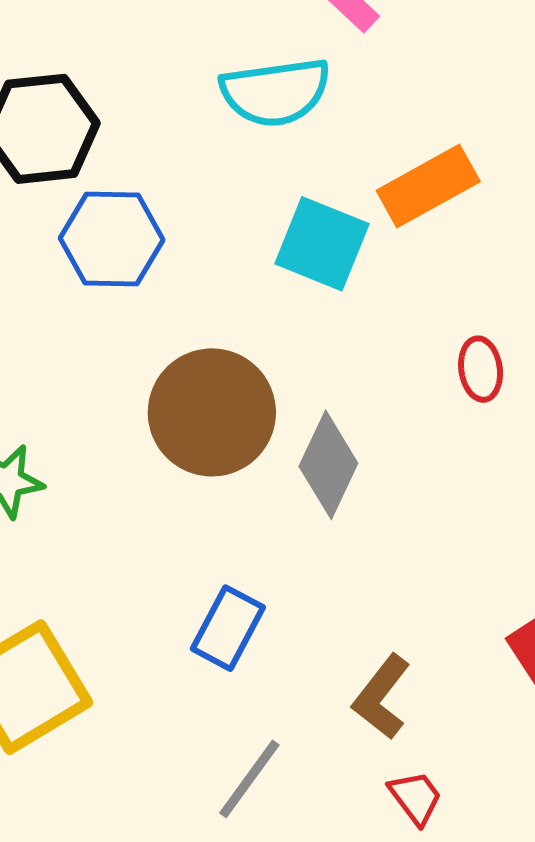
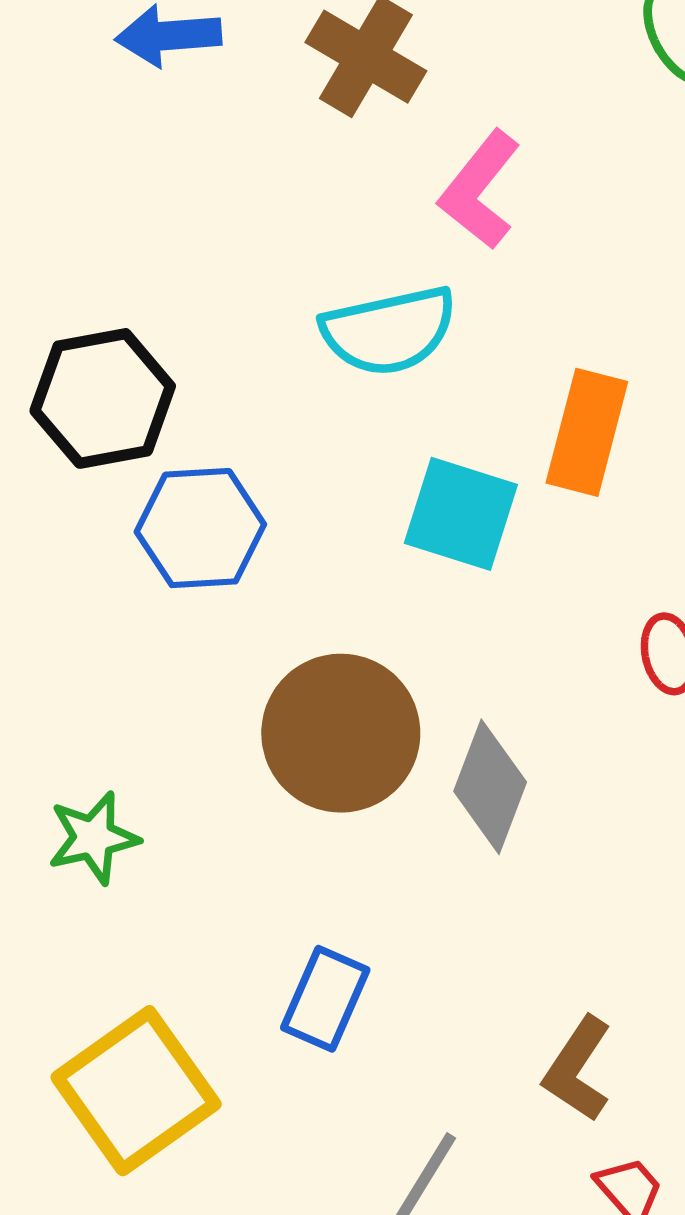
orange rectangle: (428, 186) -> (587, 432), turned -42
blue rectangle: (228, 628) -> (325, 999), moved

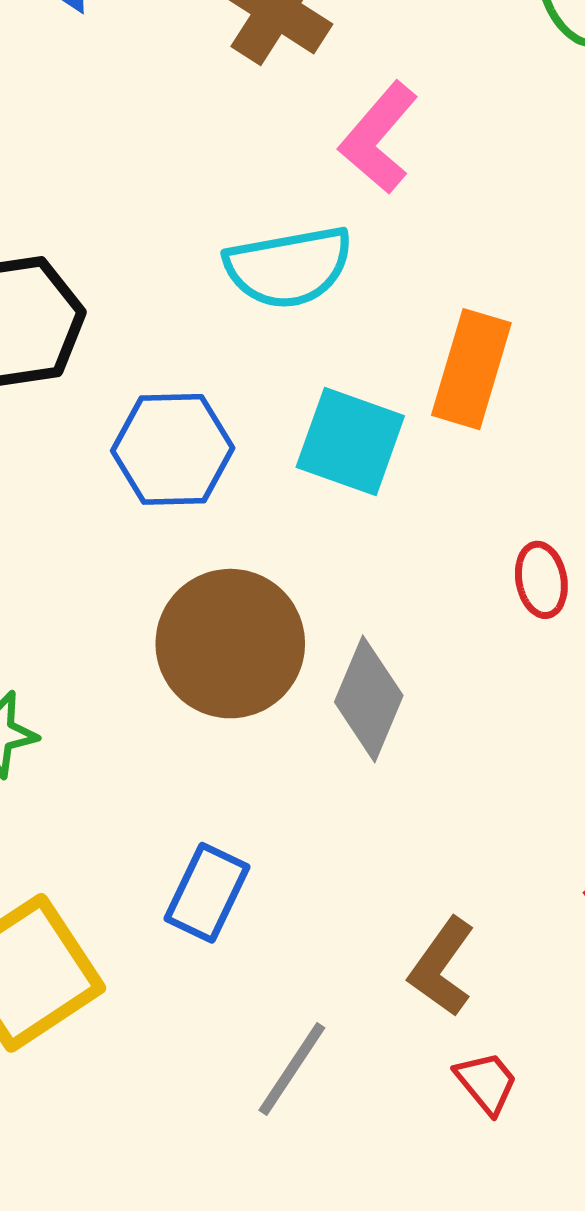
blue hexagon: (200, 528) -> (173, 449), moved

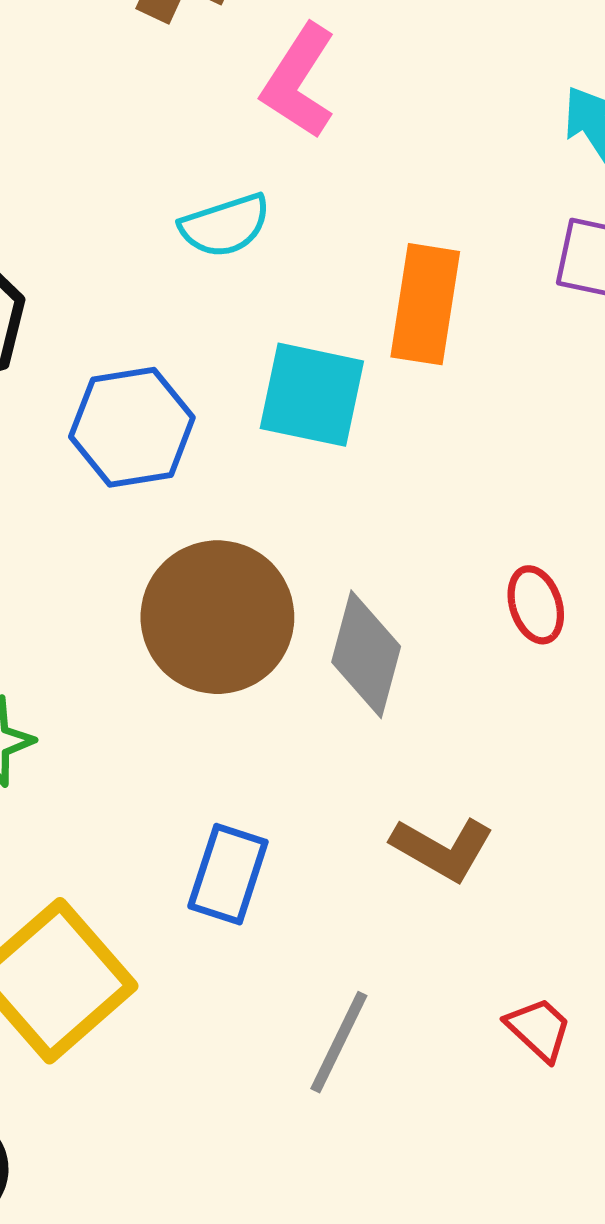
cyan semicircle: (289, 267) -> (225, 225), size x0.7
red ellipse: (541, 580) -> (536, 605), moved
brown L-shape: (442, 967) -> (442, 849), moved, turned -88

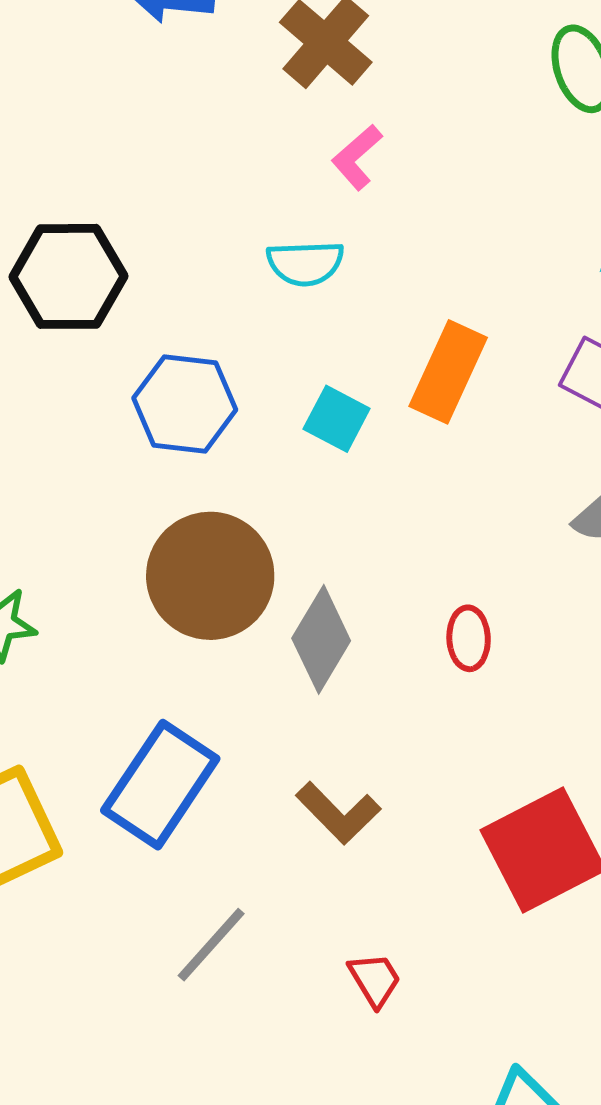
pink L-shape: (299, 81) -> (357, 157), moved, size x0.7
cyan square: (312, 395) -> (337, 419), size x0.7
blue rectangle: (228, 874) -> (160, 785), size x1.5

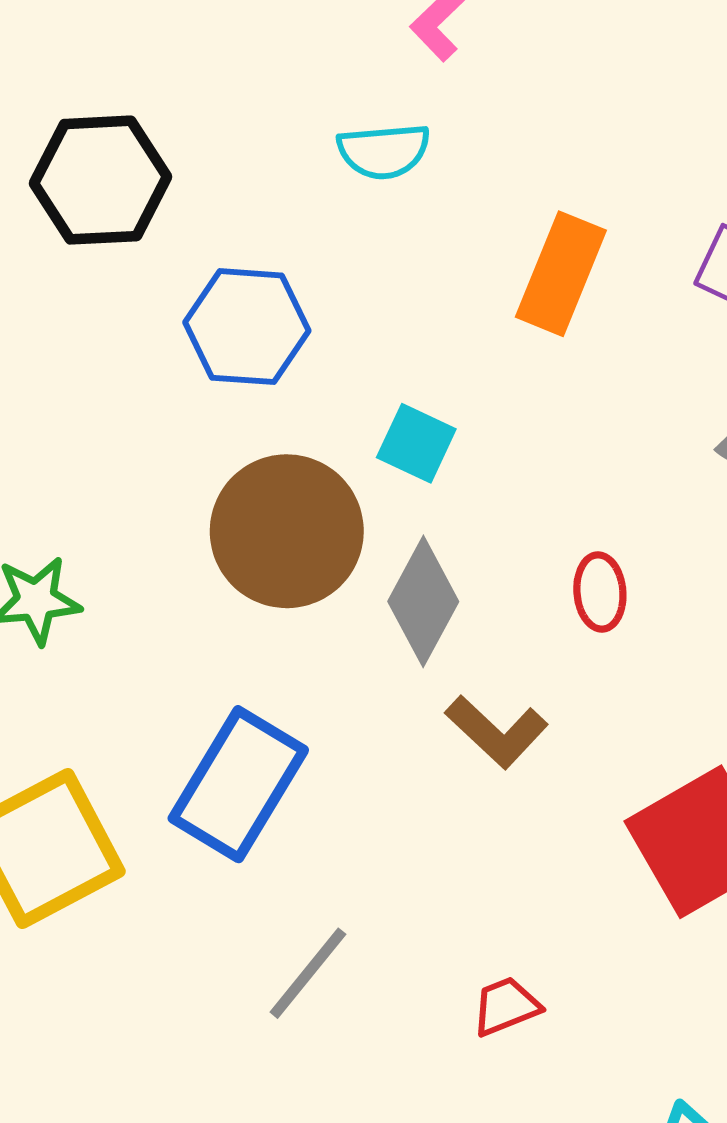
cyan square: (337, 419) -> (416, 443), moved
brown L-shape: (338, 813) -> (497, 732), moved
red trapezoid: (375, 980) -> (506, 1006), turned -78

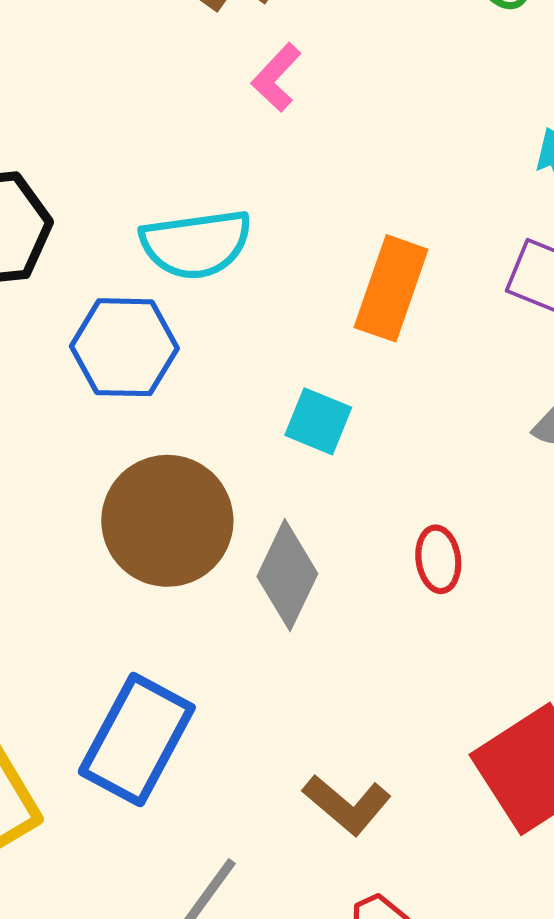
cyan semicircle: (384, 151) -> (196, 244), moved, size x1.4
cyan square: (416, 443) -> (318, 421), moved
brown L-shape: (497, 732) -> (347, 805), moved

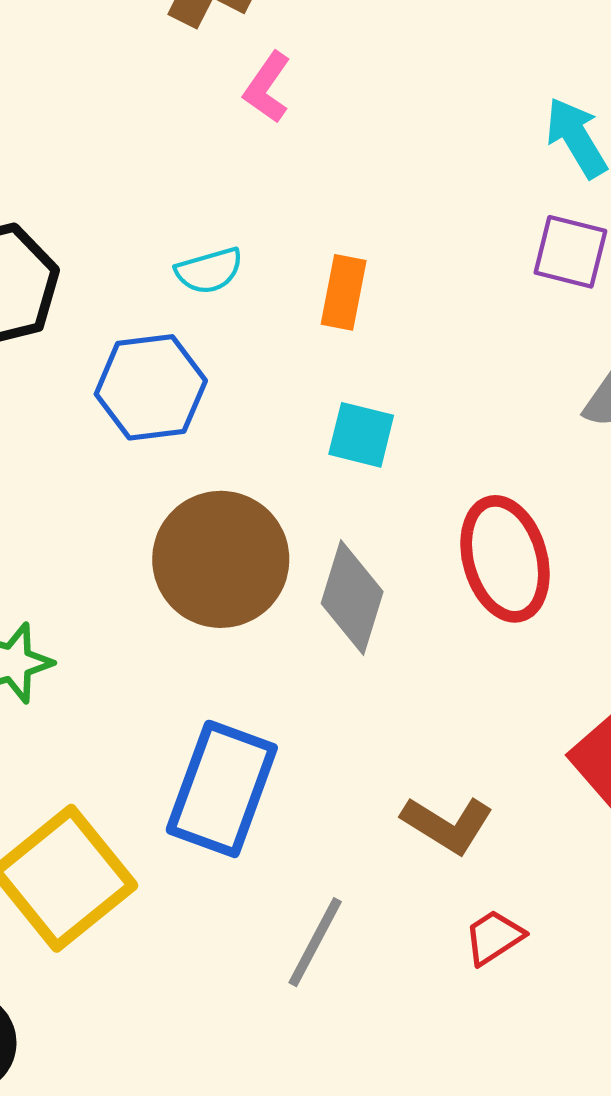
cyan semicircle: (196, 244) -> (209, 271), size x0.6
orange rectangle: (391, 288) -> (344, 292), moved, size x0.7
red ellipse: (438, 559) -> (505, 559), size x1.8

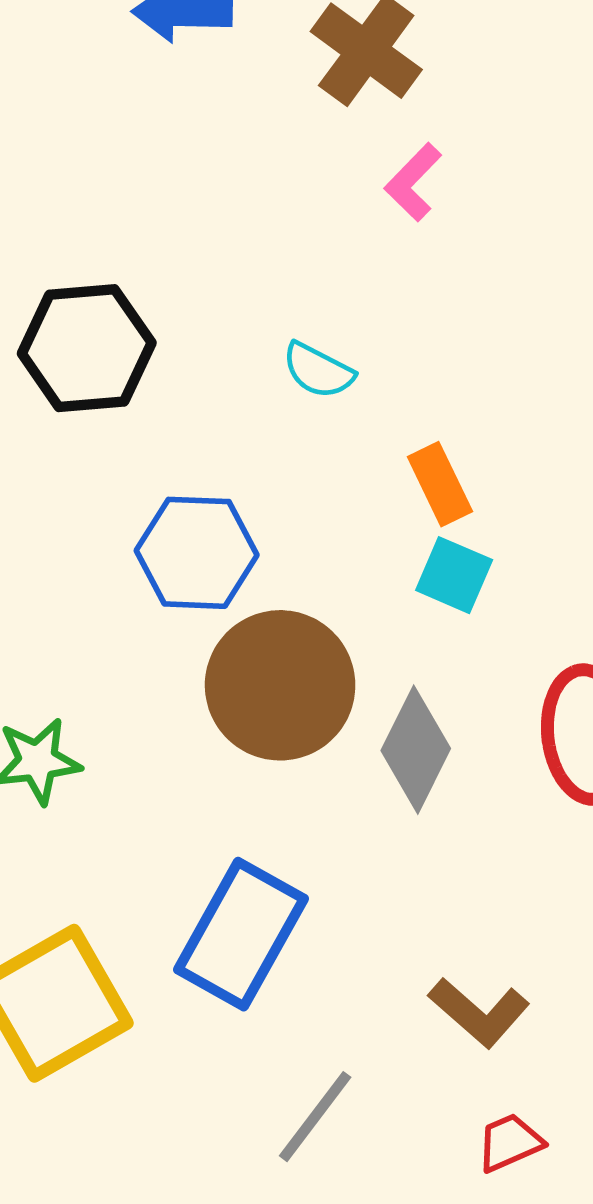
cyan semicircle: (209, 271) -> (318, 370), turned 34
orange rectangle: (344, 292) -> (440, 484), moved, turned -46
blue hexagon: (151, 387) -> (197, 553), moved

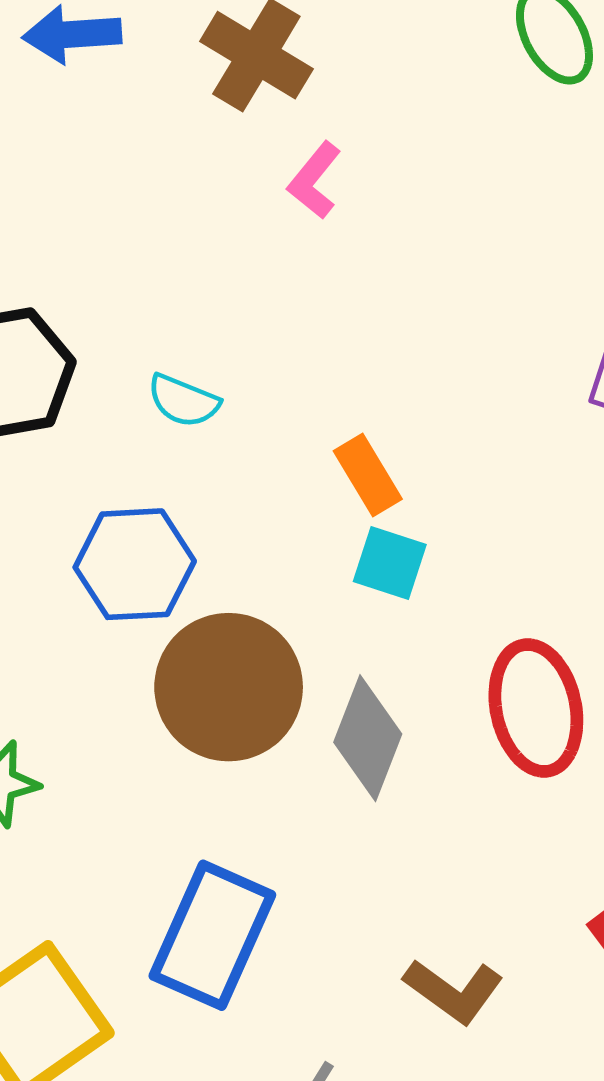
cyan semicircle: (318, 370) -> (183, 401), moved

